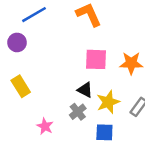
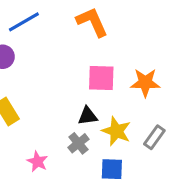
black triangle: (85, 90) -> (88, 116), turned -35
yellow star: (108, 102) -> (116, 131), turned -30

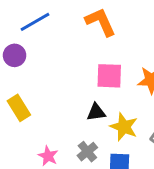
gray cross: (78, 143) -> (87, 152), moved

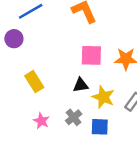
yellow rectangle: (19, 108) -> (34, 82), moved

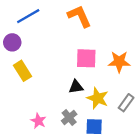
yellow rectangle: (34, 82) -> (22, 71), moved

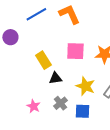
blue line: (28, 16) -> (36, 14), moved
yellow rectangle: (22, 71) -> (43, 60), moved
black triangle: (76, 87) -> (55, 78), moved

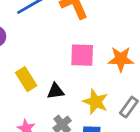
yellow rectangle: (43, 60) -> (26, 79), moved

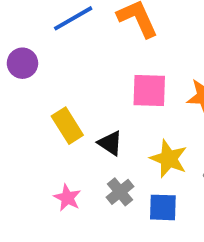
black triangle: (55, 91) -> (110, 143), turned 42

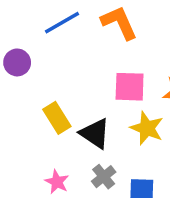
black triangle: (110, 143) -> (95, 133), size x1.4
yellow star: (169, 159) -> (147, 128), moved

